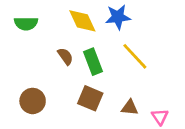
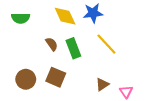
brown square: (90, 98) -> (56, 77), moved
brown triangle: (130, 108) -> (102, 84), turned -40

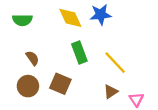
brown semicircle: (52, 44) -> (32, 58), moved
yellow line: (106, 44) -> (115, 63), moved

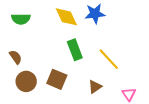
brown semicircle: (32, 58) -> (16, 57), moved
brown triangle: (111, 92) -> (95, 87), moved

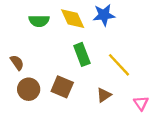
green semicircle: (21, 19) -> (39, 21), moved

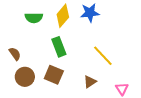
yellow diamond: (73, 19) -> (63, 16), turned 65
green rectangle: (82, 54) -> (59, 47), moved

